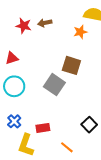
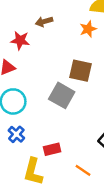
red star: (24, 26) -> (20, 40), moved
blue cross: (14, 121) -> (16, 134), moved

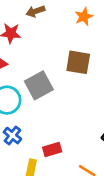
gray square: (62, 95) -> (39, 85), moved, turned 35

